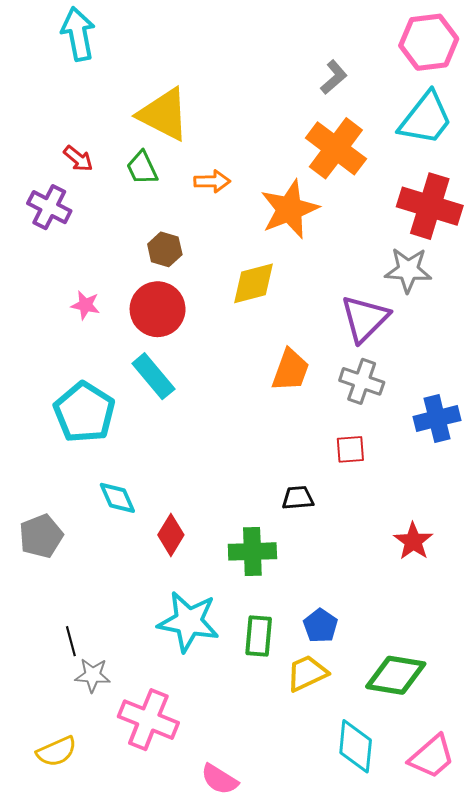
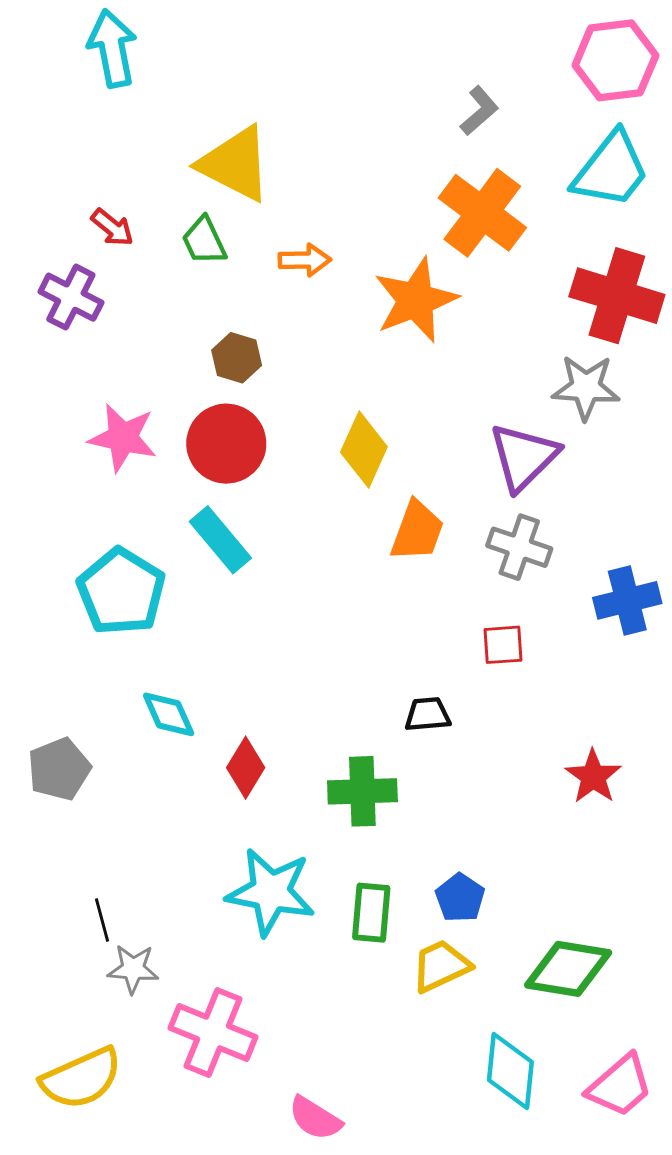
yellow diamond: (253, 283) -> (364, 450), moved, turned -51
pink star: (85, 305) -> (123, 438), size x1.6
yellow semicircle: (57, 751) -> (81, 1078), size x1.4

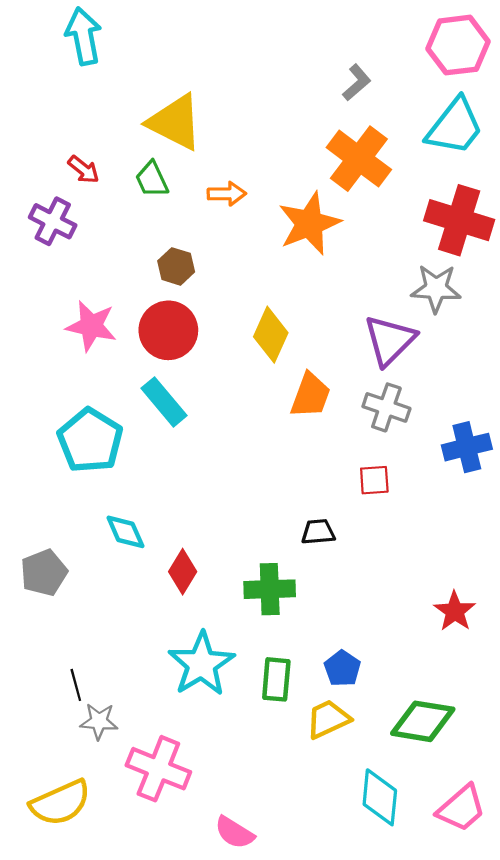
red star: (593, 777) -> (455, 611), moved
cyan star: (271, 892) -> (201, 664), turned 30

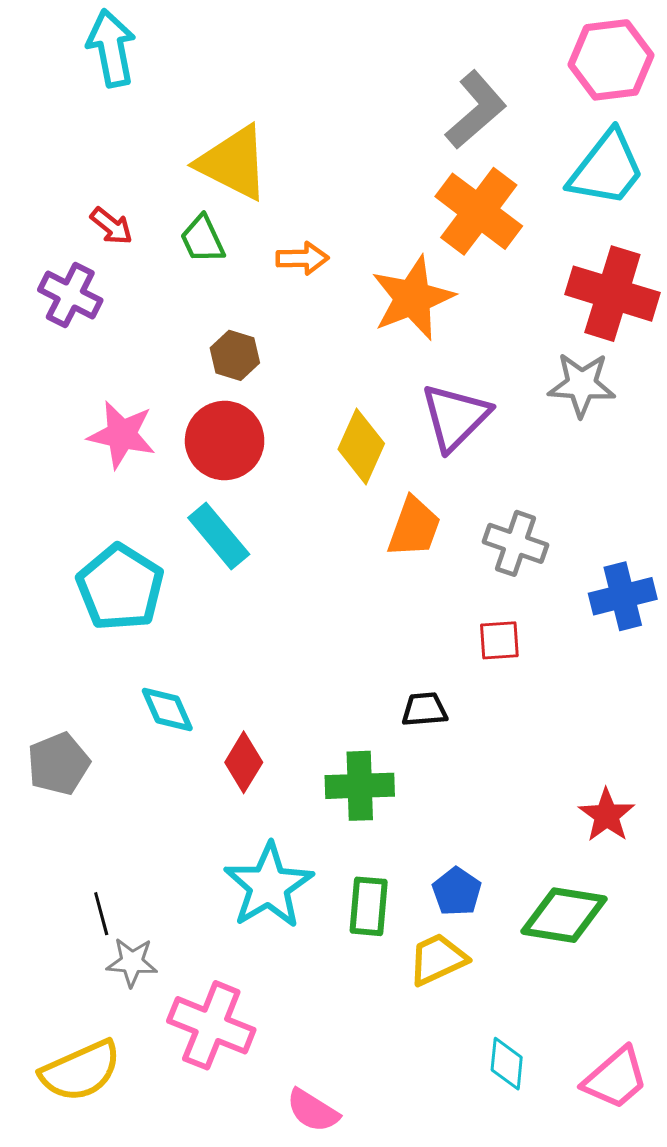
gray L-shape: (357, 83) -> (476, 110), size x1.6
purple triangle: (390, 340) -> (455, 417), moved
green diamond: (423, 721) -> (564, 915), moved
cyan diamond: (380, 797) -> (507, 1064), size x0.7

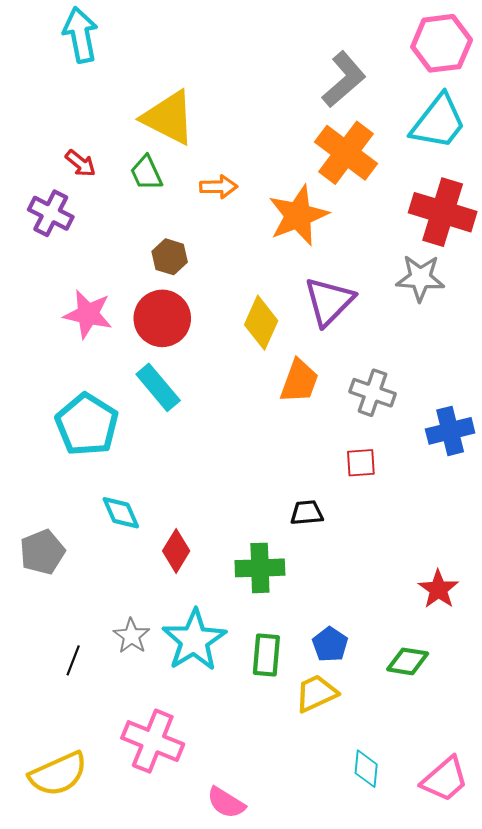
black line: (101, 914) -> (73, 660), turned 36
green diamond: (564, 915) -> (408, 661), size x0.7
gray star: (132, 962) -> (131, 636), moved, turned 30

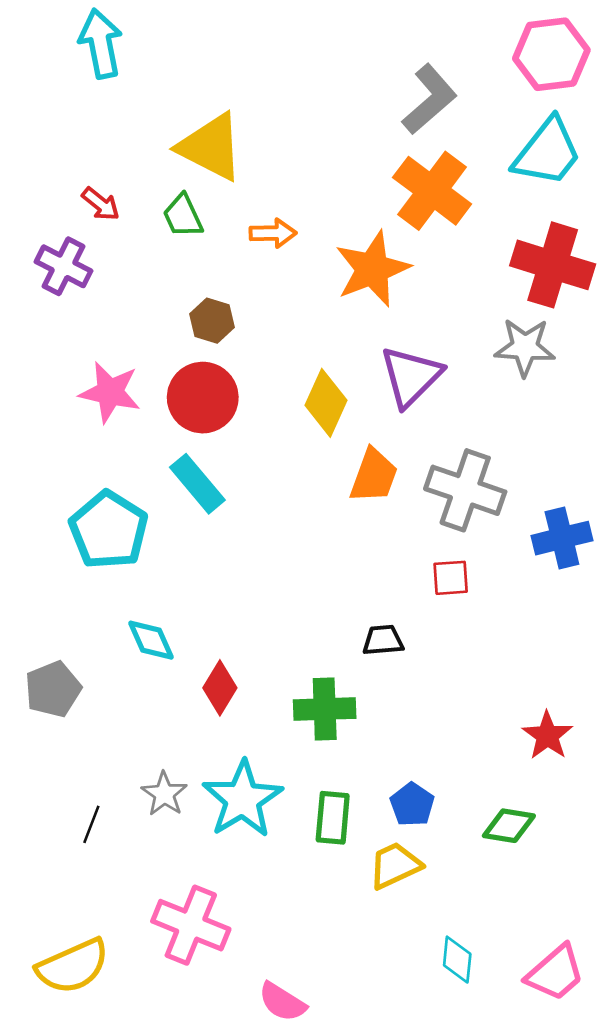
gray cross: (373, 393) -> (465, 490), size x1.4

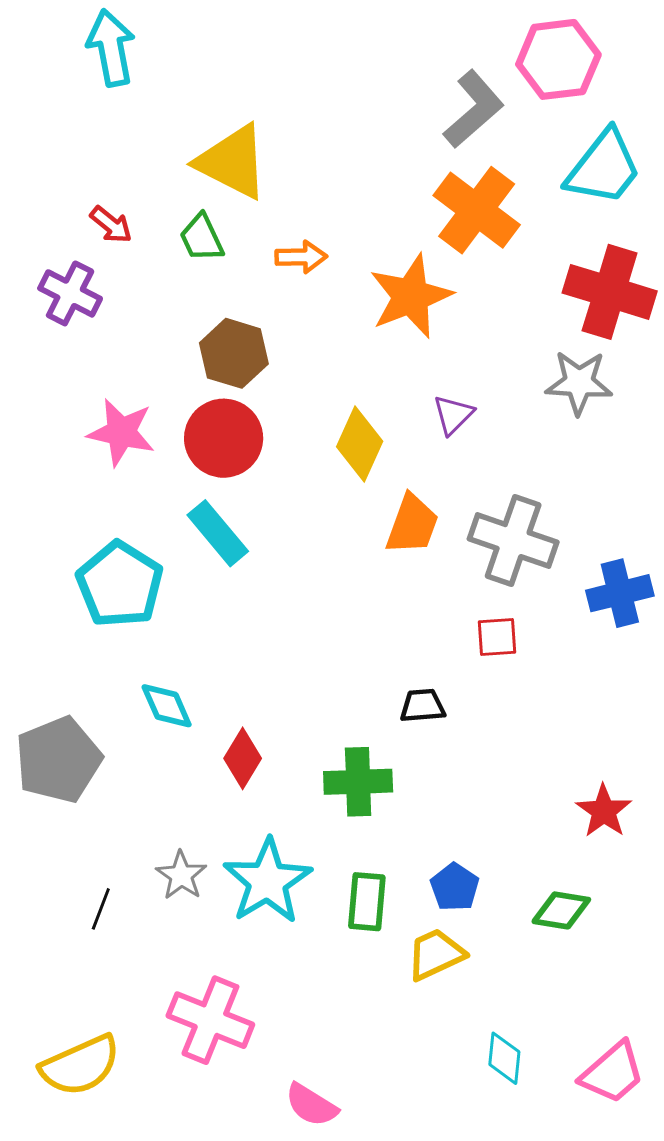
pink hexagon: (551, 54) -> (558, 59), moved
brown hexagon: (212, 321) -> (234, 353), size x1.4
purple triangle: (411, 376) -> (453, 415), size x0.6
gray pentagon: (53, 689) -> (58, 760), size x1.4

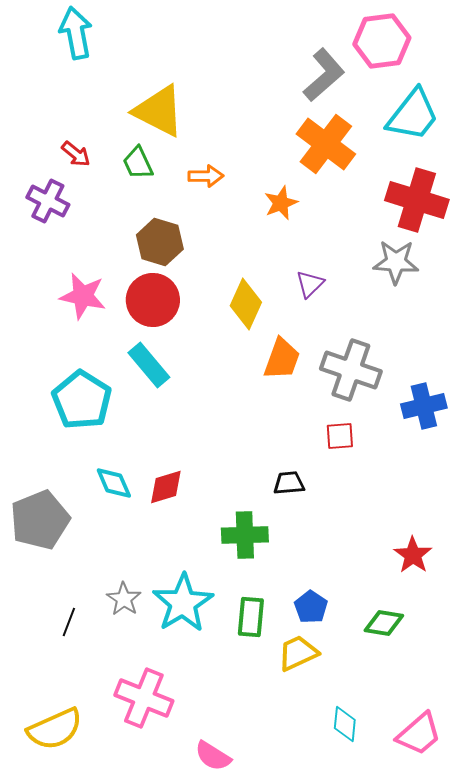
orange star: (411, 296) -> (281, 203), size x0.6
red diamond: (243, 758) -> (166, 487), moved, turned 42

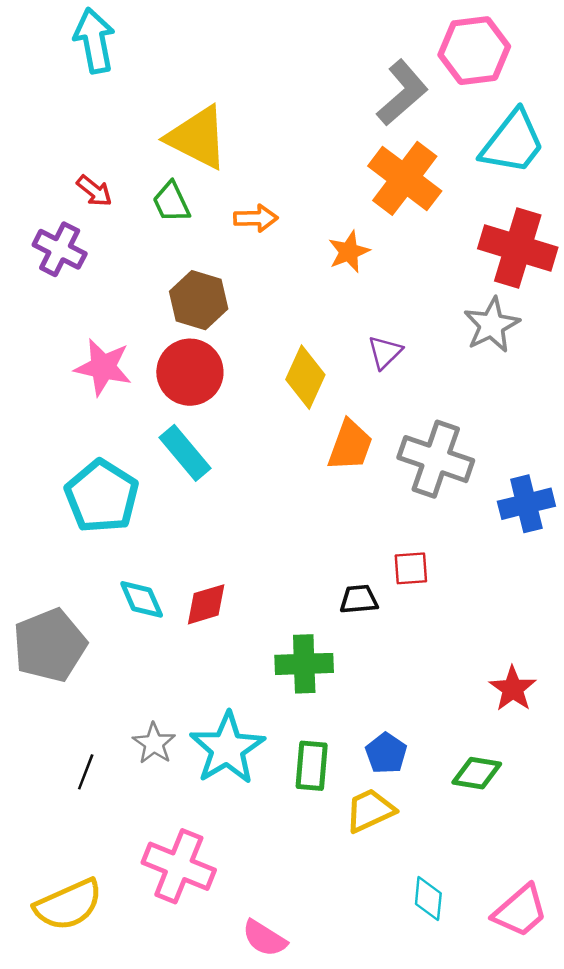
gray star: (396, 262) -> (492, 325), turned -30
red square: (340, 436) -> (411, 568), moved

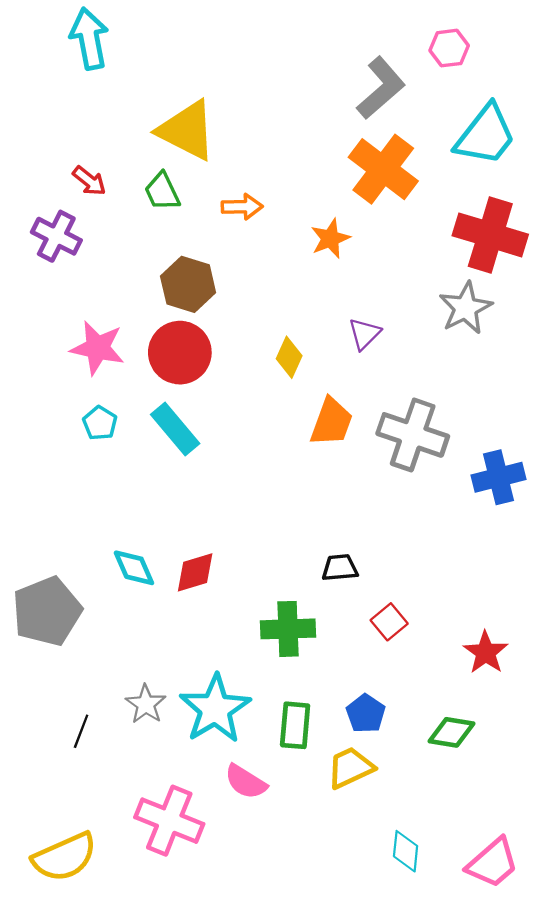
pink hexagon: (474, 51) -> (449, 48), size x0.6
yellow diamond: (305, 377) -> (289, 357), size x0.7
cyan pentagon: (102, 496) -> (100, 423), moved, size x0.5
red square: (411, 568) -> (389, 622), moved, turned -36
pink semicircle: (264, 938) -> (246, 782), moved

